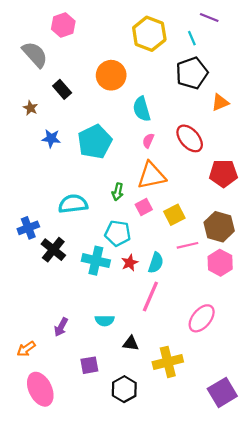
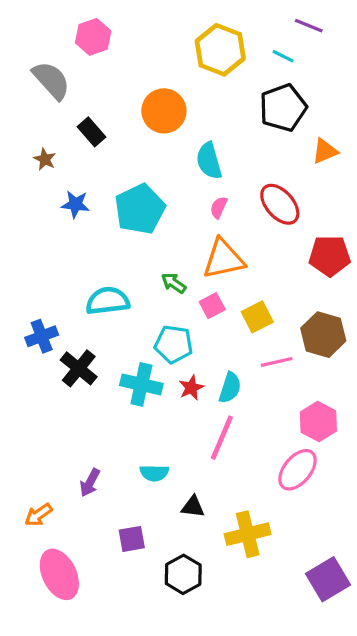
cyan line: (192, 38) -> (283, 56), turned -40
green arrow: (118, 192) -> (174, 283), turned 112
pink hexagon: (220, 263) -> (318, 421), moved

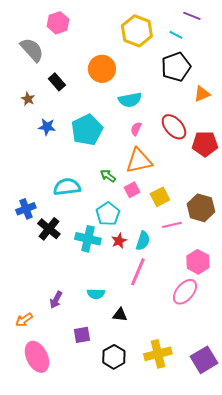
cyan semicircle: (209, 161) -> (130, 100), turned -85
red pentagon: (330, 256) -> (205, 144), moved
cyan pentagon: (174, 344) -> (108, 214), turned 30
yellow cross: (248, 534) -> (158, 354), moved

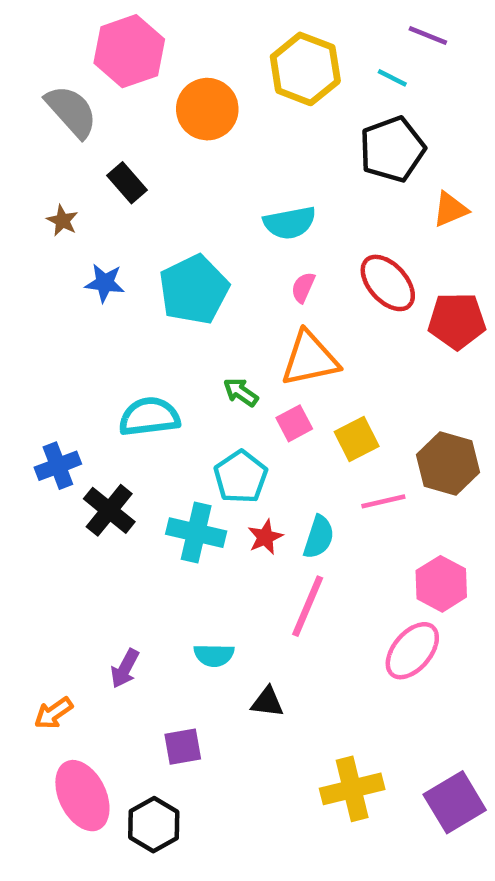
pink hexagon: (58, 23) -> (129, 51), size x1.4
orange circle: (102, 69) -> (207, 109), moved
black hexagon: (114, 357) -> (154, 825), moved

